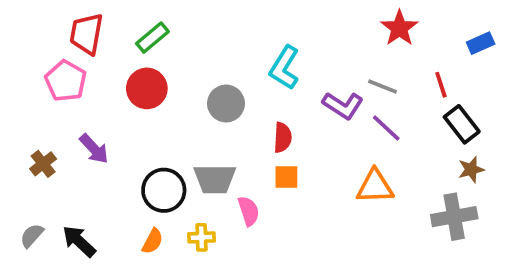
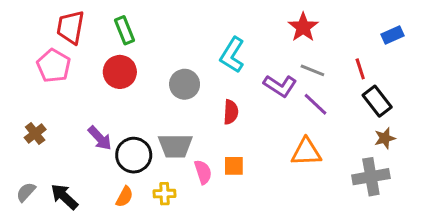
red star: (399, 28) -> (303, 27), moved
green rectangle: (152, 38) -> (124, 30), turned -72
purple arrow: (94, 149) -> (100, 138), moved
orange square: (286, 177) -> (234, 166), moved

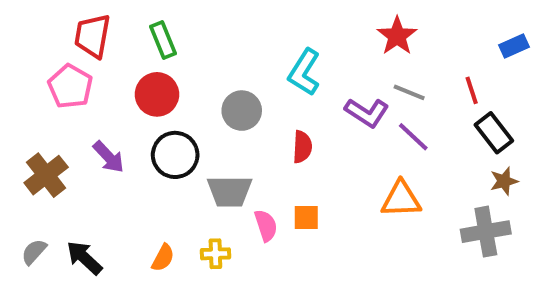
brown cross: (35, 134) -> (46, 175), size x1.5
purple arrow: (100, 138) -> (109, 157), moved
black circle: (134, 155) -> (175, 155), moved

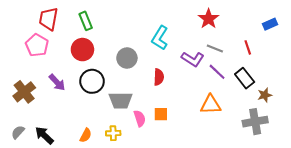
black rectangle: (494, 133) -> (245, 78), moved

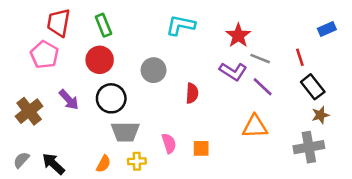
red star: (209, 19) -> (238, 35), moved
cyan L-shape: (160, 38) -> (180, 25), moved, turned 70
black rectangle: (245, 78) -> (313, 87), moved
gray trapezoid: (121, 100) -> (125, 132), moved
orange square: (161, 114) -> (201, 148), moved

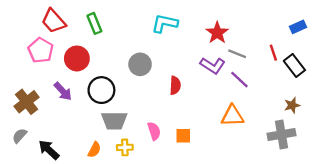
red trapezoid: (59, 23) -> (53, 21), turned -52
red circle: (100, 60) -> (77, 58), moved
black rectangle: (313, 87) -> (294, 66), moved
gray semicircle: (21, 160) -> (20, 136), moved

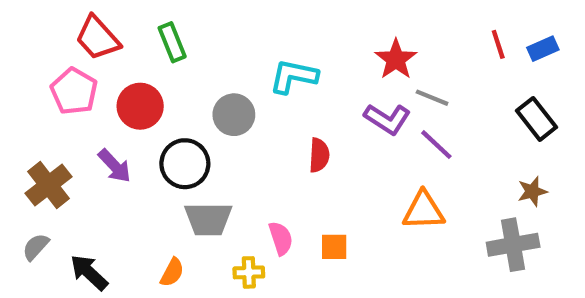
cyan L-shape: (165, 23) -> (294, 76), moved
red line: (273, 53) -> (498, 44), moved
gray circle: (140, 64) -> (234, 115), moved
yellow cross: (125, 147) -> (249, 272), moved

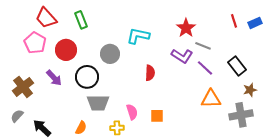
black rectangle: (537, 119) -> (237, 66), moved
orange triangle: (424, 211) -> (211, 99), moved

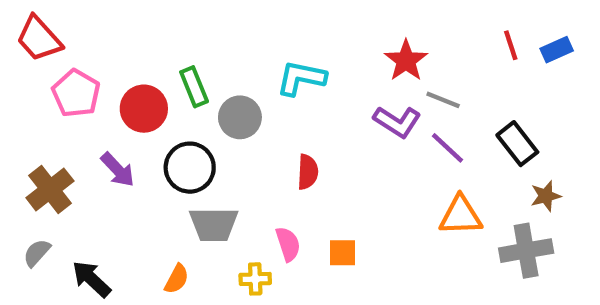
red trapezoid: (46, 18) -> (39, 39), moved
green rectangle: (81, 20) -> (194, 87), moved
red semicircle: (150, 73) -> (308, 172), moved

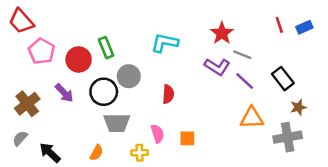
gray circle: (240, 117) -> (129, 76), moved

